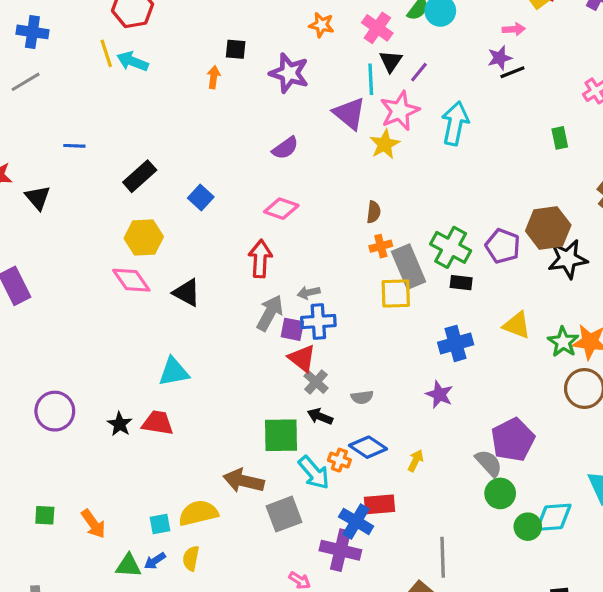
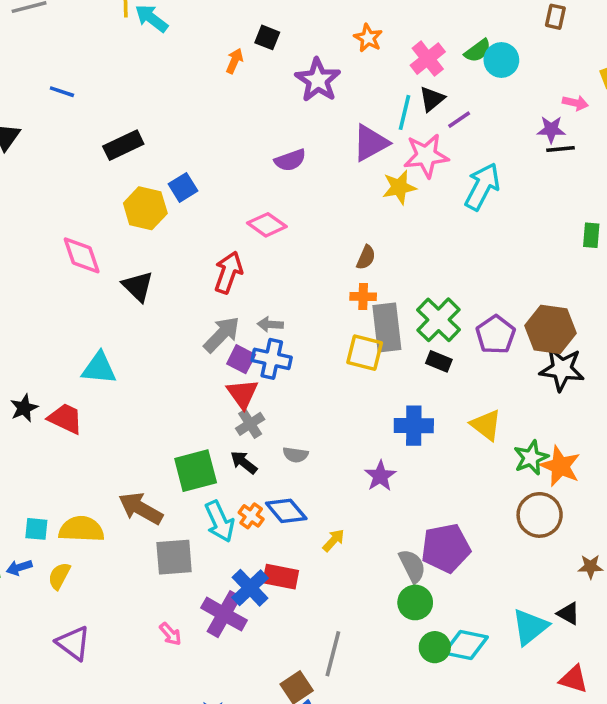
purple triangle: (349, 114) -> (371, 143), turned 36
yellow hexagon: (144, 237) -> (145, 208), moved
green square: (281, 435) -> (196, 471), turned -30

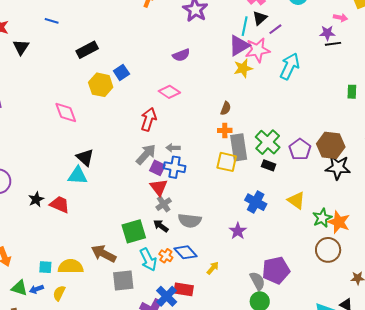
purple triangle: (371, 143) -> (239, 46), moved
black triangle: (138, 286) -> (85, 157), moved
blue cross: (414, 426) -> (256, 202), turned 30
gray semicircle: (295, 455) -> (190, 221), size x1.6

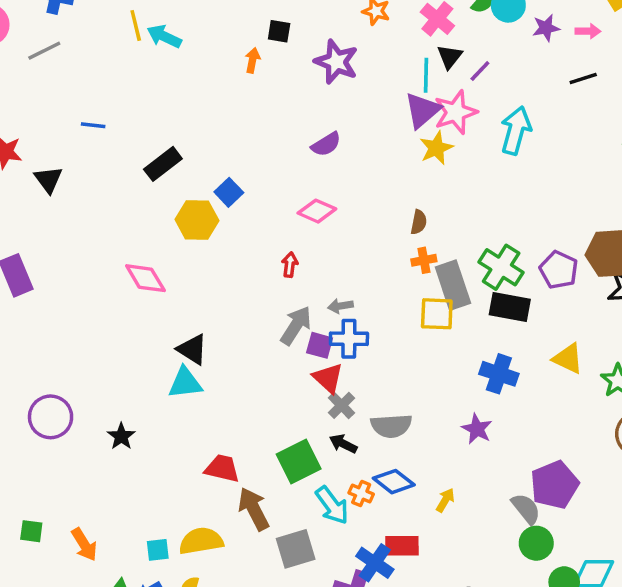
purple star: (327, 33) -> (546, 28), moved
red arrow: (149, 119) -> (290, 265), size x0.6
black rectangle: (269, 165) -> (510, 307), size x1.6
red trapezoid: (60, 205) -> (222, 468), moved
brown arrow: (104, 254) -> (254, 509), turned 45

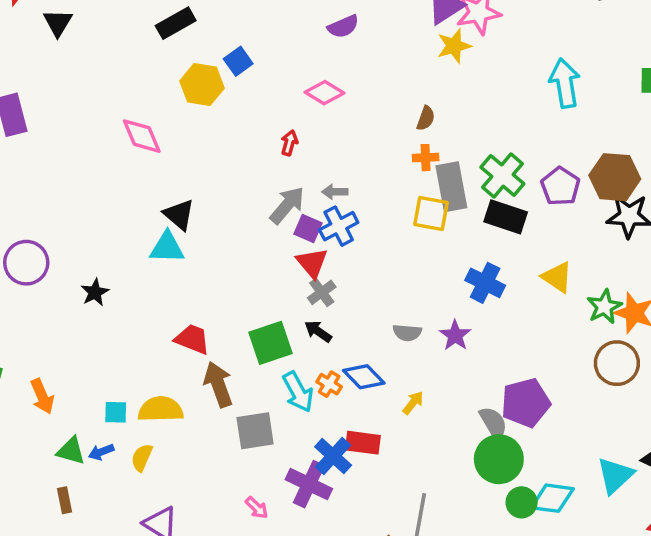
cyan arrow: (516, 130) -> (565, 83), moved, turned -33
blue cross: (349, 339) -> (339, 226), turned -36
gray semicircle: (391, 426) -> (407, 333), moved, size x0.7
green circle: (536, 543) -> (499, 459), size x1.4

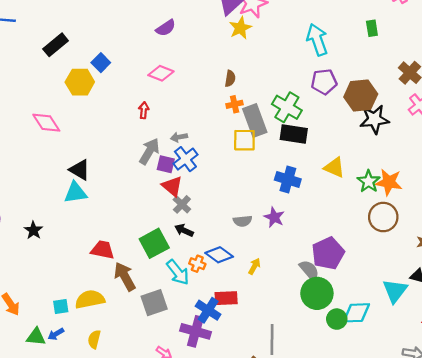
purple pentagon: (560, 186) -> (324, 82), moved, turned -30
yellow semicircle: (142, 458) -> (94, 339), moved

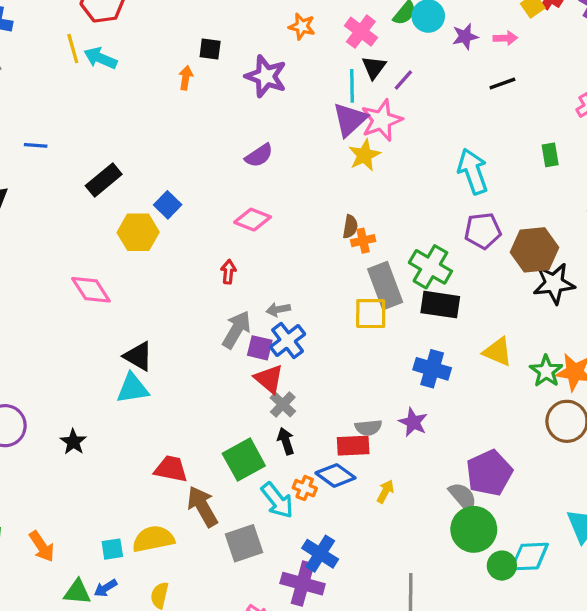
orange cross: (235, 104) -> (363, 241), moved
black arrow: (184, 230) -> (286, 441), turned 48
red rectangle: (226, 298) -> (353, 446), moved

